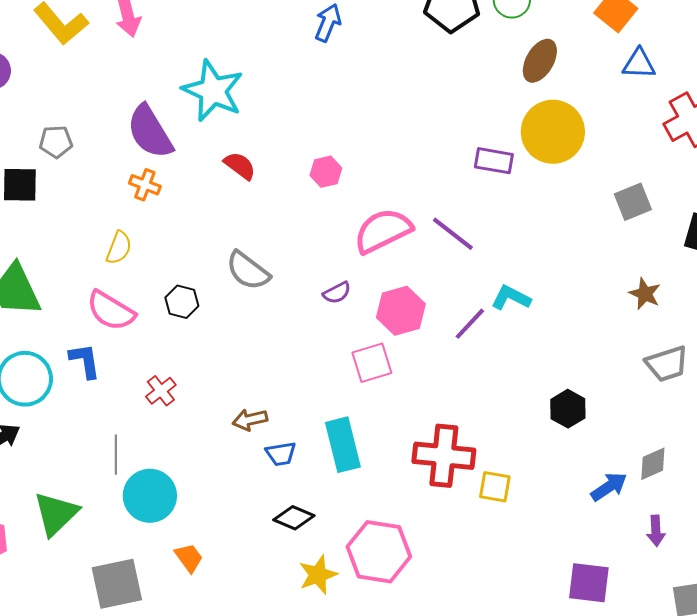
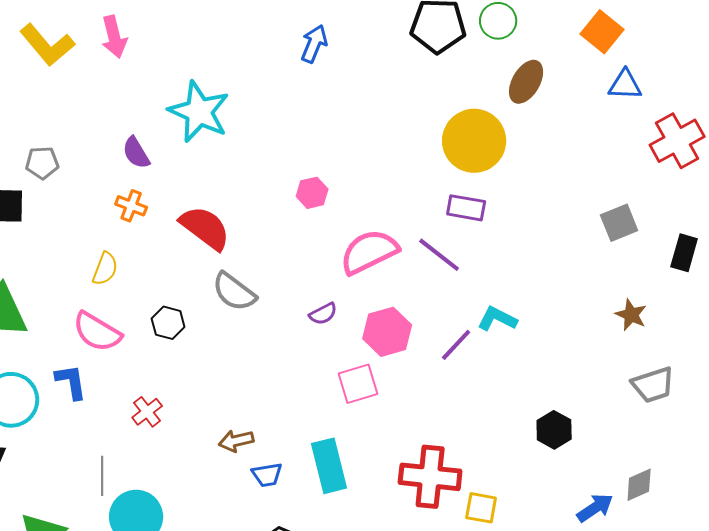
purple semicircle: (150, 132) -> (136, 153), size x0.6
yellow circle: (553, 132) -> (474, 141), moved
purple rectangle: (494, 161) -> (466, 208), moved
red semicircle: (240, 166) -> (205, 228), moved, size x1.6

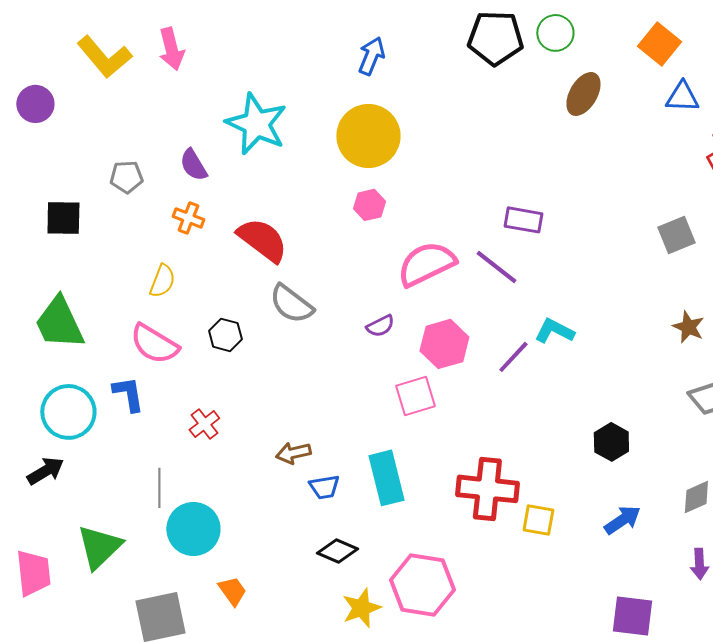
yellow circle: (474, 141) -> (368, 136), moved
gray pentagon: (42, 163) -> (126, 177), moved
blue arrow: (595, 508) -> (622, 520), moved

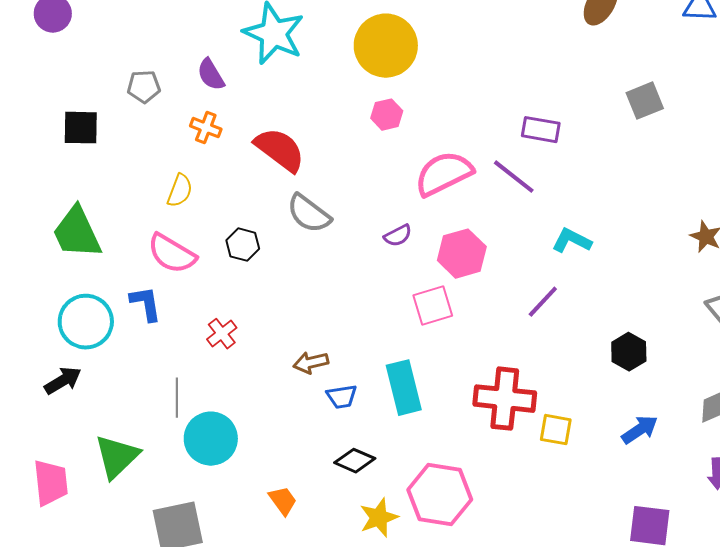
gray square: (676, 235) -> (645, 101), moved
purple line: (513, 357) -> (543, 302), moved
orange trapezoid: (232, 591) -> (283, 501), moved

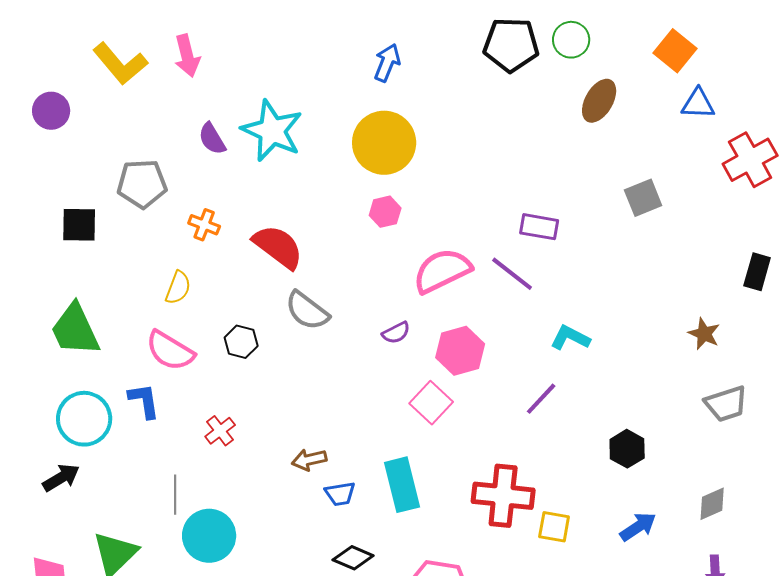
purple semicircle: (211, 75) -> (212, 139), moved
gray pentagon: (144, 87) -> (142, 184), size x1.5
pink square: (433, 306) -> (431, 403), turned -30

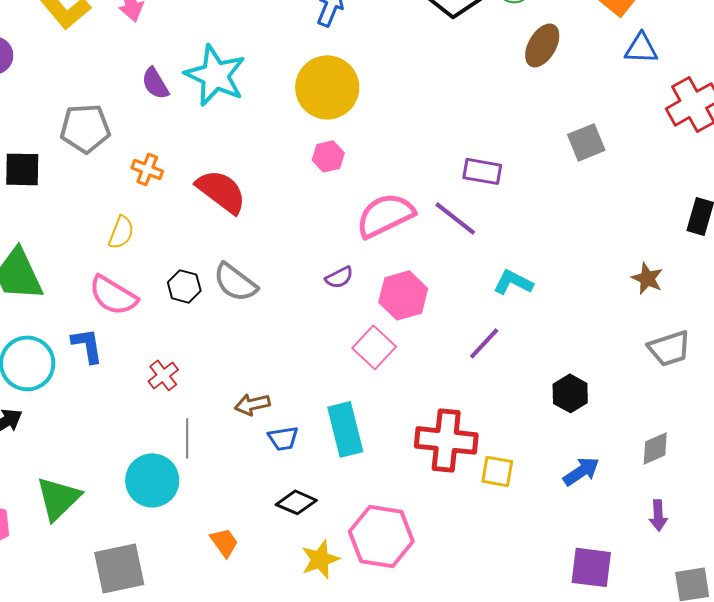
gray semicircle: (307, 311) -> (235, 282), moved
gray line: (175, 495) -> (187, 438), moved

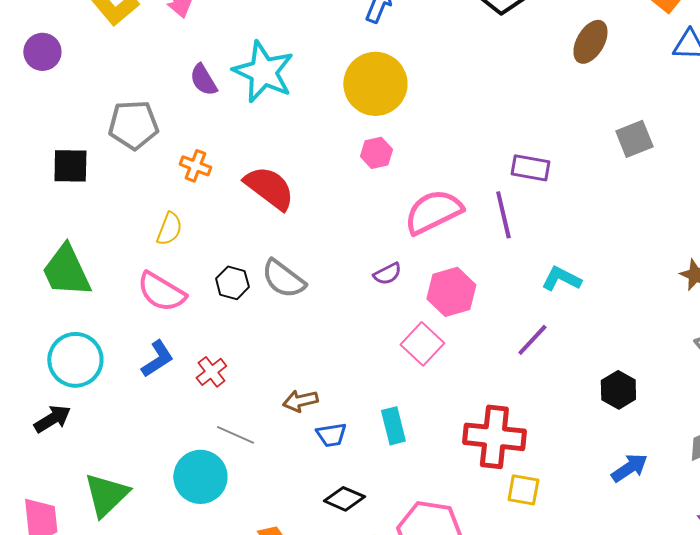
purple line: (455, 218) -> (503, 215), turned 39
blue L-shape: (87, 345) -> (157, 359), moved, turned 66
cyan rectangle: (345, 429) -> (393, 426), size x0.7
gray line: (187, 438) -> (235, 435), turned -66
yellow square: (497, 471) -> (523, 490), moved

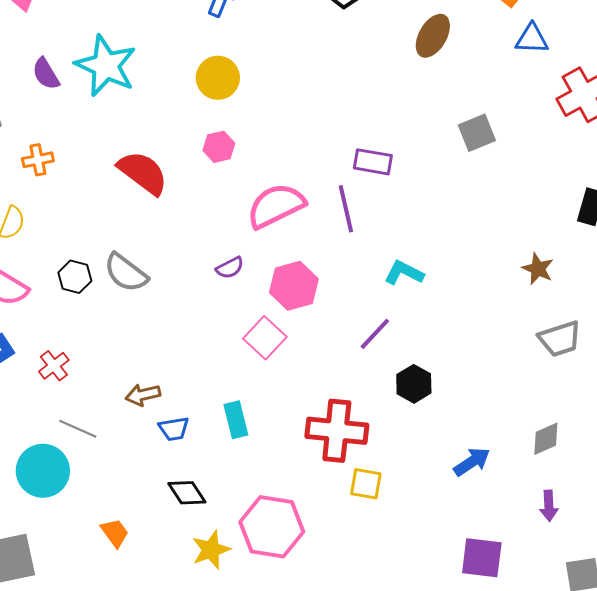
yellow circle: (375, 84) -> (218, 78), size x0.7
orange cross: (195, 166) -> (38, 160), turned -32
red semicircle: (269, 188) -> (143, 173), moved
black hexagon: (618, 390) -> (414, 384), moved
black diamond: (344, 499) -> (187, 493), turned 33

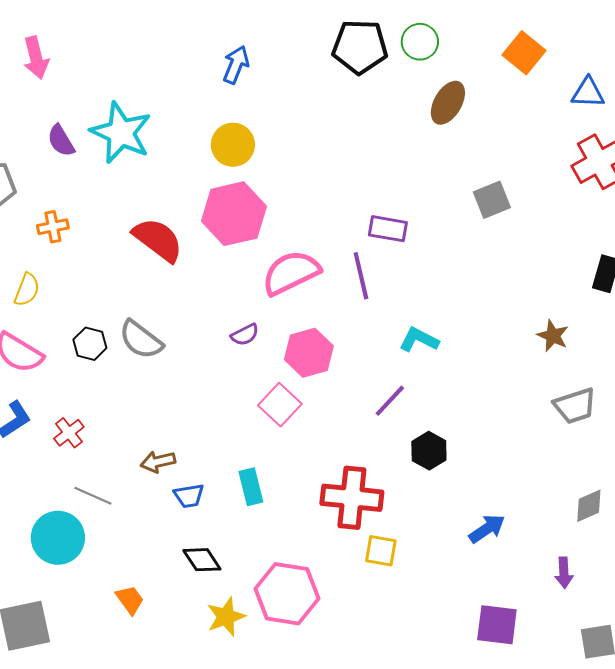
blue triangle: (532, 39) -> (588, 93), moved
pink hexagon: (219, 147) -> (234, 214), size x2.0
gray diamond: (546, 439) -> (589, 506), moved

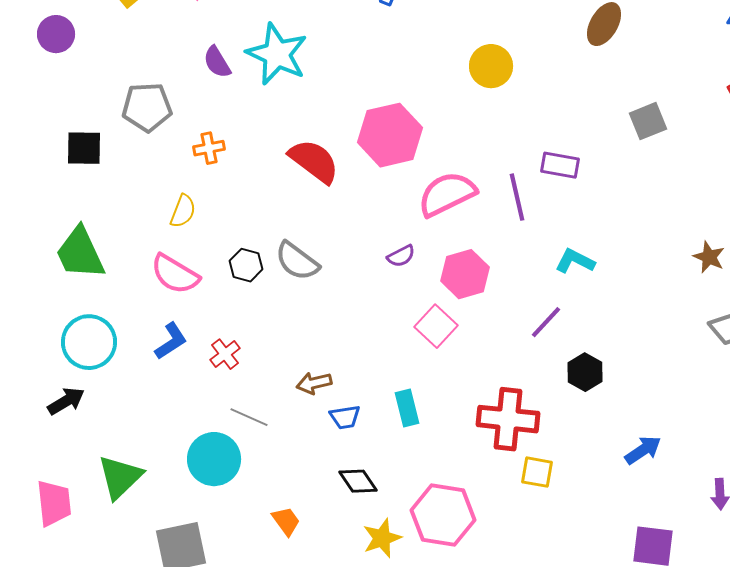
yellow circle: (233, 145) -> (491, 66), moved
purple rectangle: (388, 229) -> (560, 165), moved

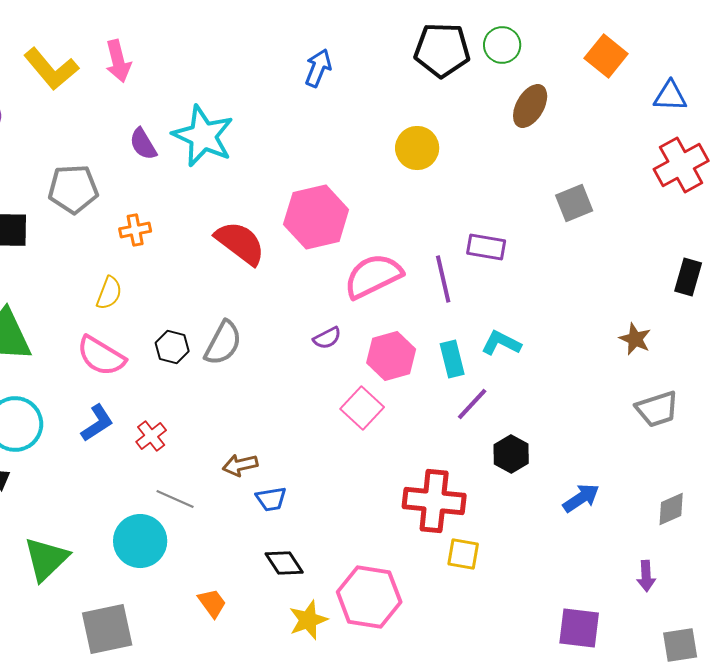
gray semicircle: (297, 261) -> (223, 343), turned -99
cyan rectangle: (407, 408) -> (452, 359), moved
blue arrow: (643, 450) -> (581, 498), moved

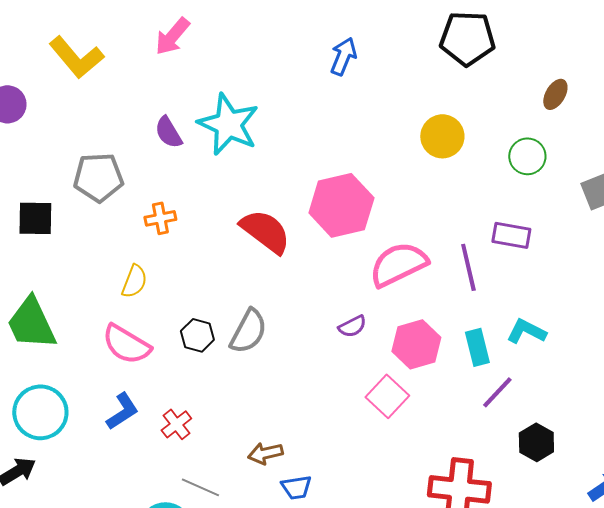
green circle: (502, 45) -> (527, 156), moved
pink arrow: (118, 61) -> (172, 36), moved, turned 54
brown ellipse: (530, 106) -> (555, 94), size x0.7

